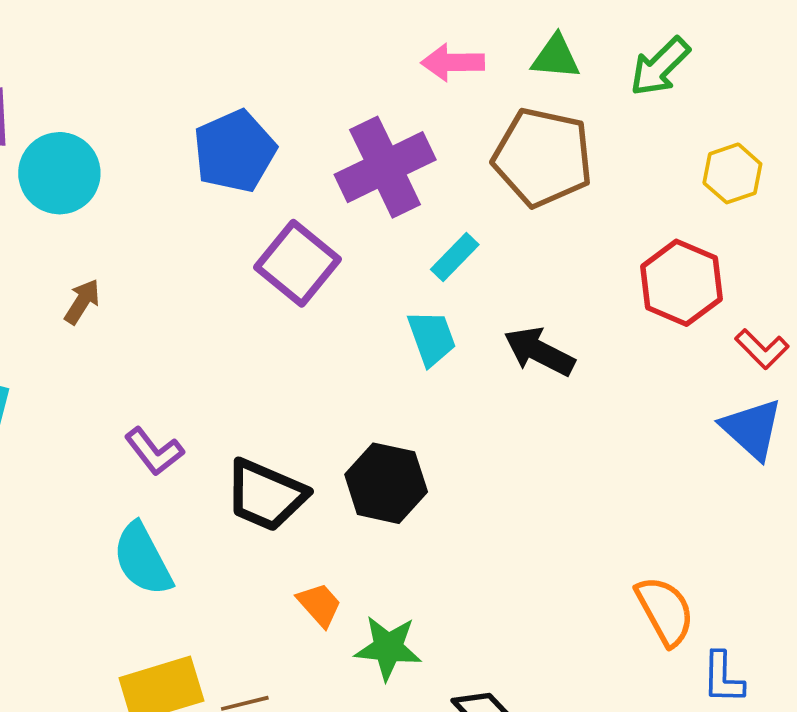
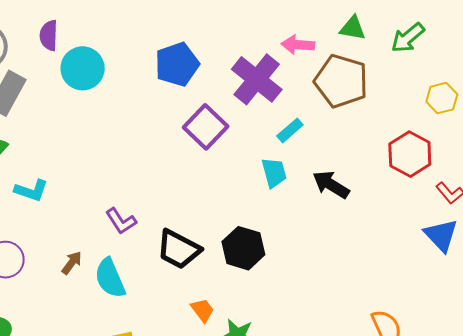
pink arrow: (453, 62) -> (298, 45), moved
purple cross: (385, 167) -> (257, 79), turned -30
brown arrow: (82, 302) -> (72, 263), moved

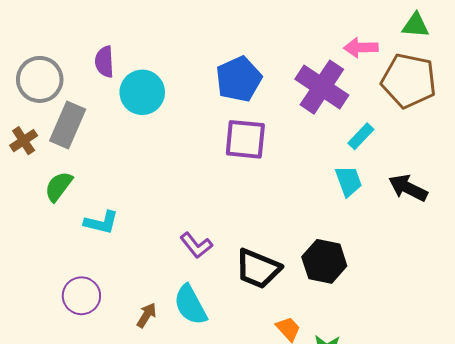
purple square: (206, 127) -> (245, 139), moved, turned -33
brown arrow: (72, 263) -> (147, 315), moved

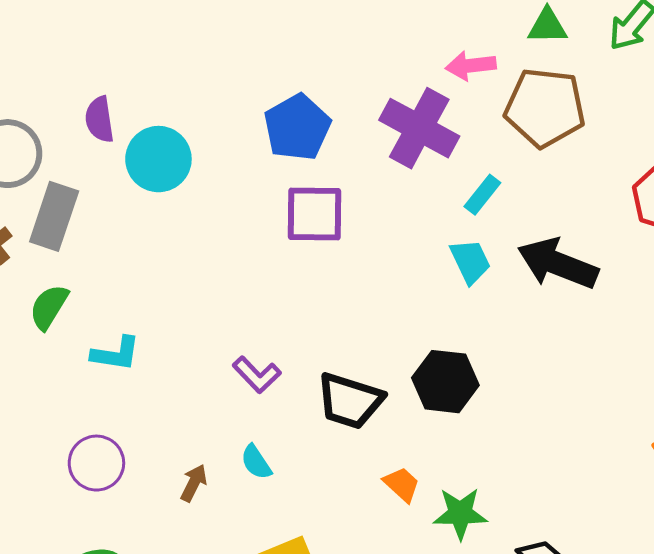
black arrow: (408, 188) -> (558, 264), size x1.4
cyan semicircle: (190, 305) -> (256, 462), size x0.6

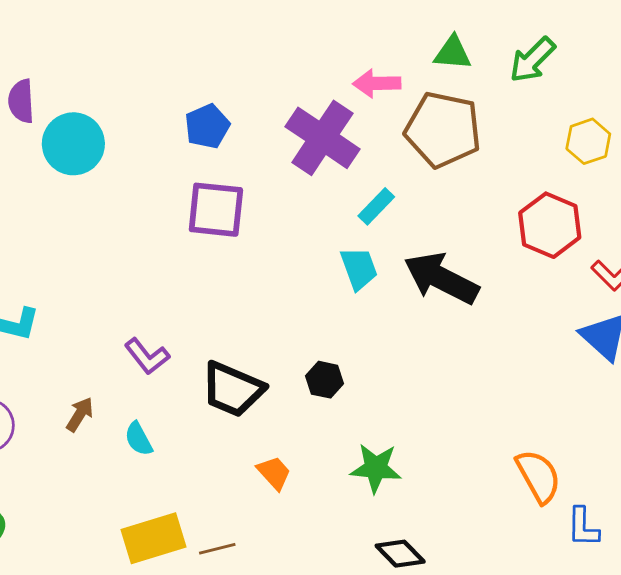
blue pentagon: (297, 127) -> (207, 126), size x0.7
black hexagon: (445, 382) -> (325, 380), size x0.6
brown arrow: (194, 483) -> (80, 414), moved
green star: (460, 513) -> (376, 468), moved

